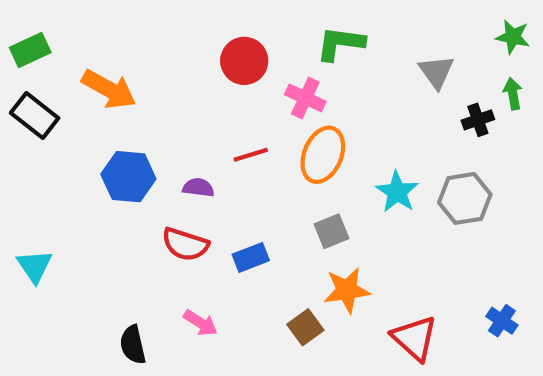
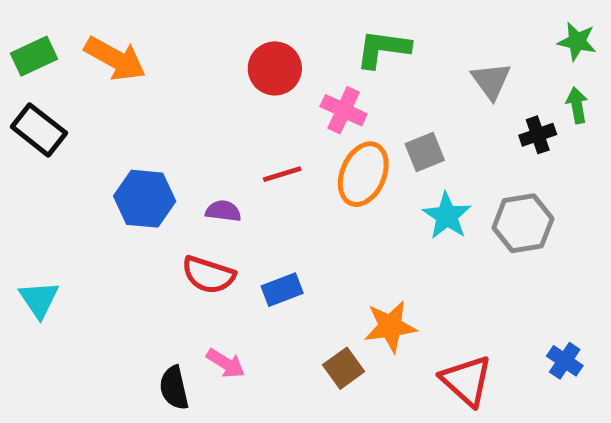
orange arrow: (109, 89) -> (115, 59), moved
gray square: (332, 231) -> (425, 152), moved
black semicircle: (133, 345) -> (174, 388), moved

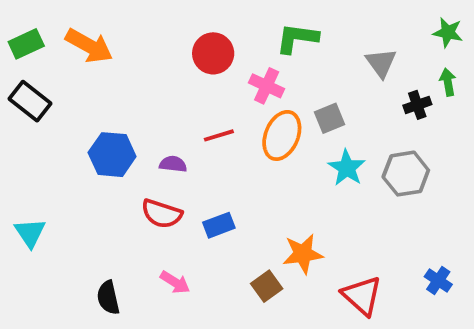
black semicircle: (174, 388) -> (108, 298), moved

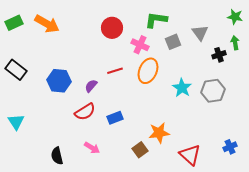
black rectangle: (30, 101) -> (16, 70), moved
gray square: (330, 118) -> (173, 42), moved
purple semicircle: (173, 164) -> (91, 86), turned -56
red semicircle: (162, 214) -> (85, 112), turned -50
blue cross: (438, 280) -> (230, 147), turned 32

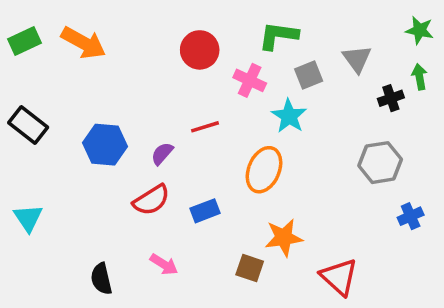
orange ellipse: (148, 71) -> (264, 170), moved
cyan star: (182, 88) -> (289, 116), moved
blue cross: (230, 147) -> (411, 216), moved
brown square: (140, 150) -> (250, 268), turned -35

